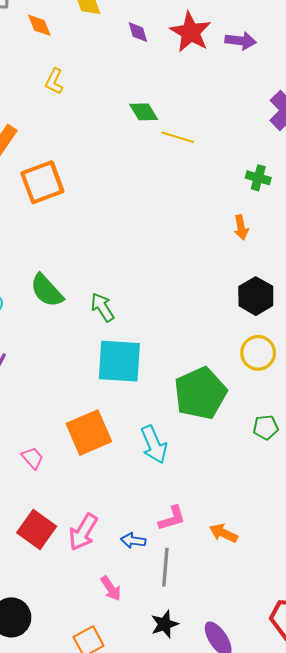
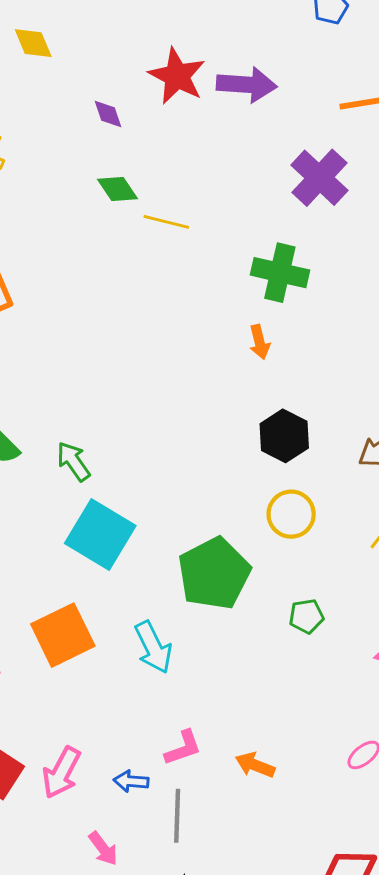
purple diamond: (138, 32) -> (108, 114), moved
purple arrow: (241, 41) -> (247, 85), size x1.4
green cross: (258, 178) -> (280, 273), size x1.6
cyan square: (119, 361) -> (100, 535), turned 30

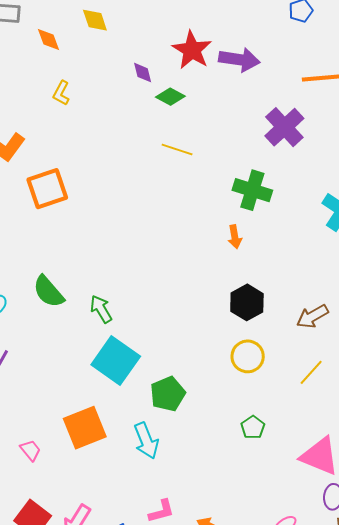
green diamond: (117, 189) -> (170, 97), moved, turned -32
green pentagon: (214, 574) -> (168, 394), moved, size x0.7
green pentagon: (306, 616) -> (253, 427), turned -30

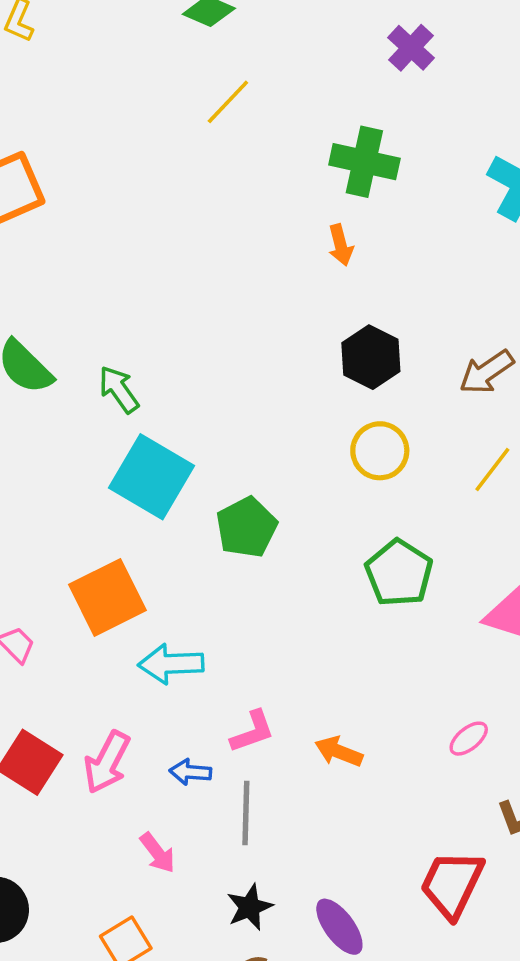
purple cross: (284, 127) -> (411, 48), size x0.7
yellow line: (177, 150) -> (228, 102), turned -60
green pentagon: (253, 427) -> (399, 573), size x1.6
cyan arrow: (146, 441) -> (171, 664), moved, turned 114

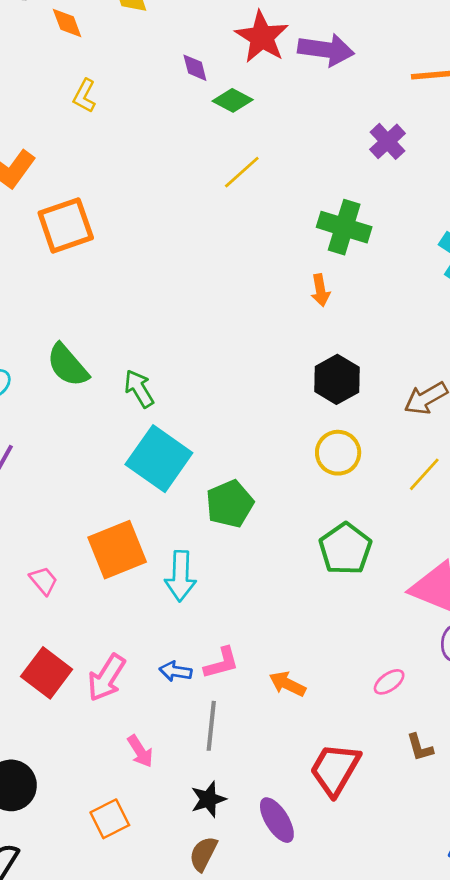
cyan arrow: (171, 664) -> (181, 576), moved, turned -90
blue arrow: (190, 772) -> (176, 671), moved
red trapezoid: (452, 884) -> (335, 769), moved

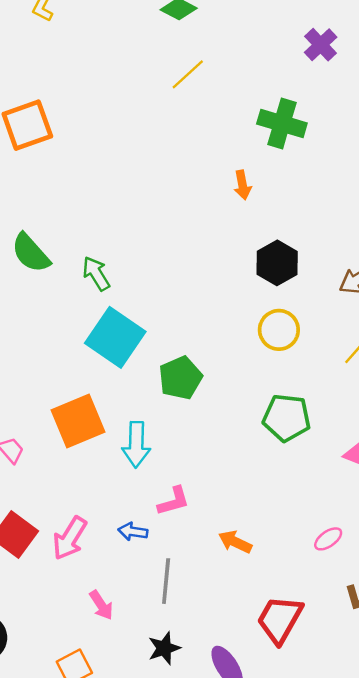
orange arrow: (320, 290) -> (242, 185), moved
green pentagon: (345, 549) -> (287, 418), turned -30
pink L-shape: (221, 663) -> (174, 501), moved

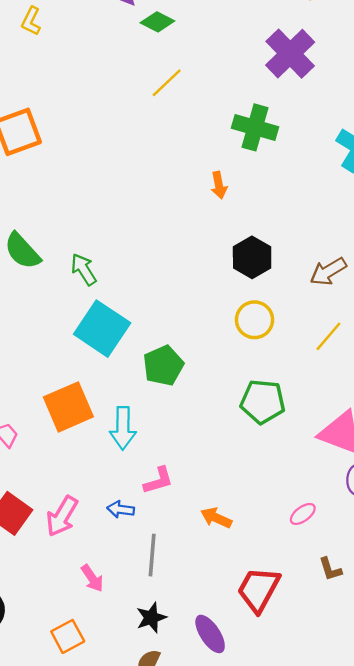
purple cross: (321, 45) -> (290, 54), size x1.6

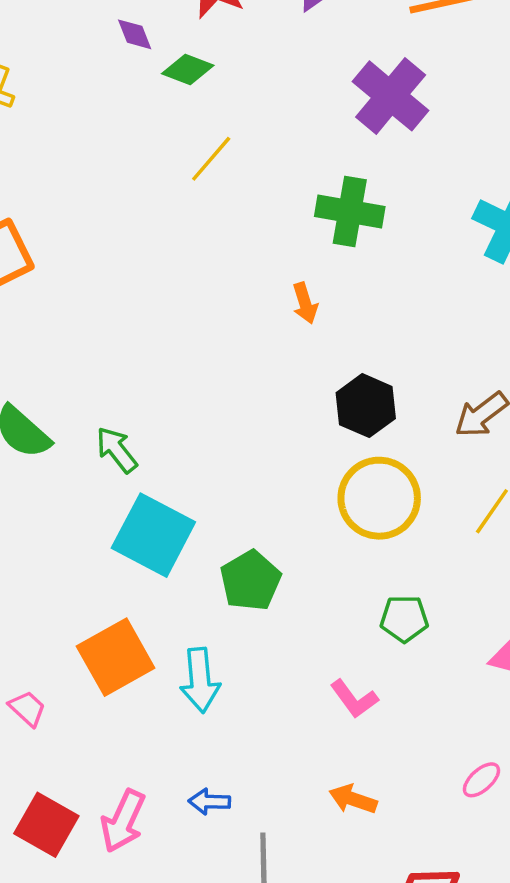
yellow circle: (255, 320) -> (379, 498), size x1.4
green pentagon: (263, 402) -> (404, 619), size x0.7
pink L-shape: (158, 481) -> (354, 699), moved, turned 76

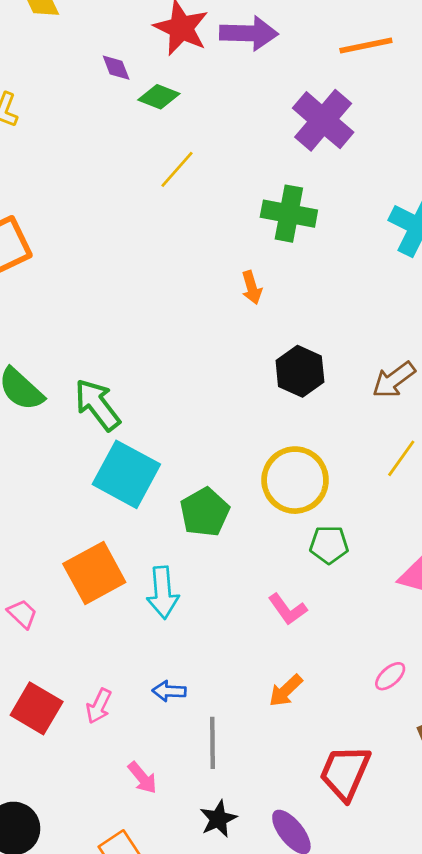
green arrow: (117, 450) -> (97, 405), size x1.4
yellow circle: (379, 498) -> (295, 480), moved
orange arrow: (353, 799) -> (286, 691), turned -63
pink arrow: (123, 821) -> (99, 706), size x0.7

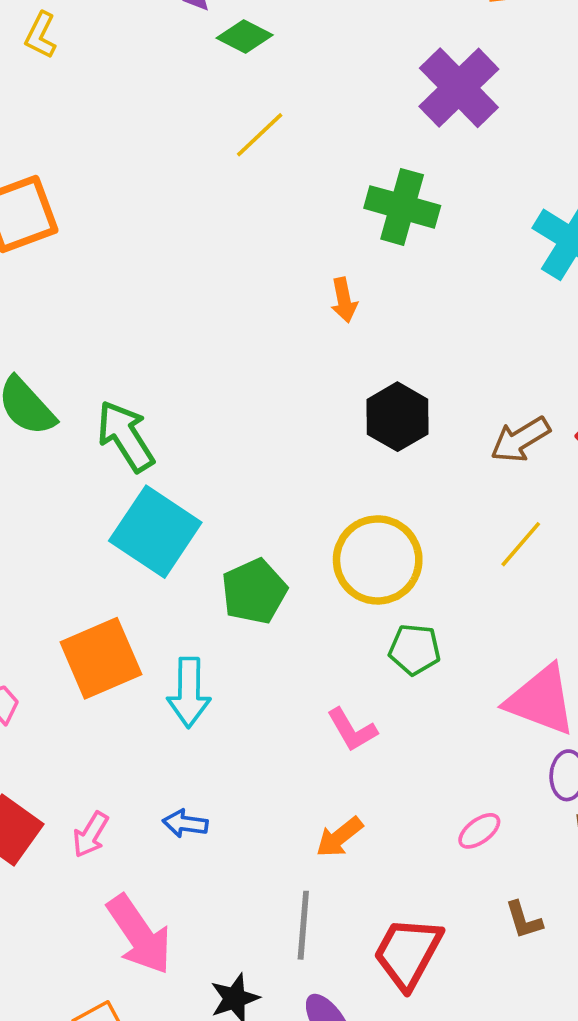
gray line: (212, 743) -> (303, 925), moved
pink arrow: (142, 778) -> (139, 935), size x1.8

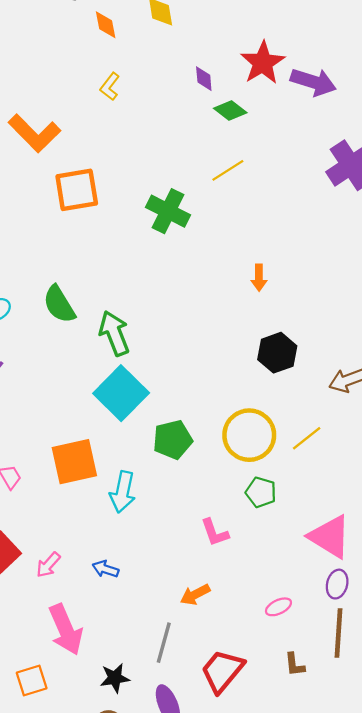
green cross: (402, 207) -> (168, 211), moved
yellow line: (521, 544) -> (307, 438), moved

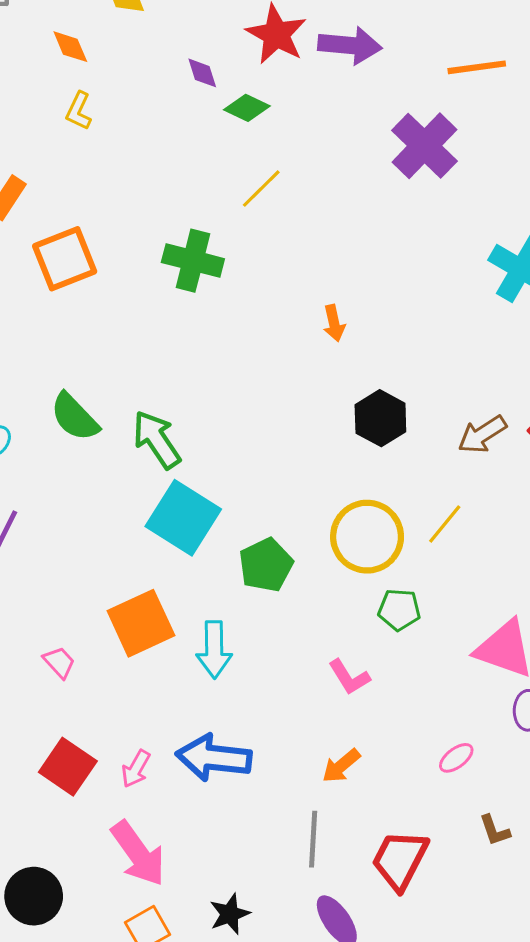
orange diamond: (106, 25) -> (70, 47), moved
blue arrow: (106, 569) -> (214, 758), size x2.0
pink arrow: (66, 630) -> (138, 854), moved
black star: (115, 678) -> (230, 914), moved

